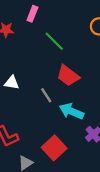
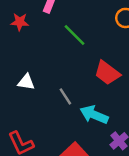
red trapezoid: (68, 76) -> (107, 73), moved

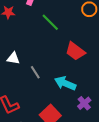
gray line: (65, 96) -> (35, 72), moved

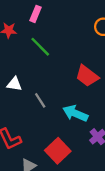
green line: (50, 22) -> (40, 47), moved

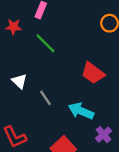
white triangle: (14, 84) -> (19, 81), turned 35

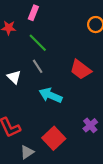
gray line: (45, 98) -> (38, 66), moved
cyan arrow: (81, 111) -> (51, 95), moved

